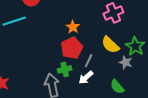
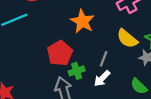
orange star: (73, 27) -> (82, 21), size x1.5
red pentagon: (72, 48) -> (60, 53), moved

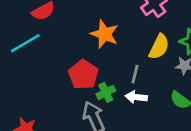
yellow semicircle: (127, 39) -> (159, 47), turned -95
white arrow: (102, 78) -> (136, 97), turned 60

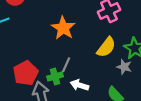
gray line: (135, 74) -> (66, 65), moved
red pentagon: (83, 75) -> (26, 73), moved

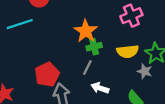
yellow semicircle: (106, 47) -> (128, 51), turned 45
green cross: (55, 76) -> (94, 47), moved

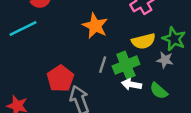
green cross: (94, 47) -> (126, 65), moved, size x1.5
white arrow: (100, 88) -> (132, 84), moved

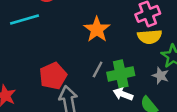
yellow semicircle: (143, 41) -> (150, 37), moved

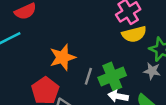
orange star: (97, 29) -> (63, 57), moved, turned 30

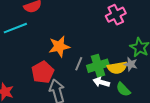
yellow semicircle: (134, 34) -> (117, 68), moved

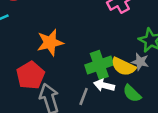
gray line: (79, 64) -> (84, 96), moved
yellow semicircle: (117, 68) -> (123, 67), turned 36

